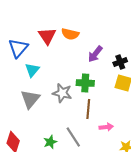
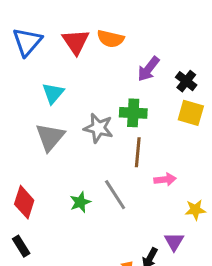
blue triangle: (18, 48) -> (27, 42), moved
black cross: (120, 62) -> (186, 81), turned -32

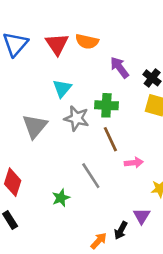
purple arrow: (148, 69) -> (119, 68), turned 105
cyan triangle: (53, 93) -> (62, 88), moved
brown line: (138, 152) -> (110, 139), turned -30
green star: (80, 202) -> (61, 198), moved

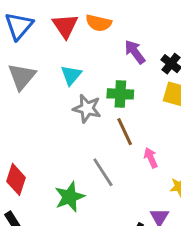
gray triangle: (35, 126) -> (22, 77), moved
pink arrow: (134, 163) -> (151, 158), turned -108
green star: (61, 198) -> (70, 197), size x1.5

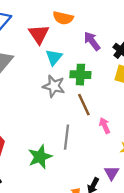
red triangle: (65, 26) -> (39, 34), moved
cyan triangle: (71, 75) -> (54, 57), moved
gray line: (103, 172) -> (67, 137), turned 40

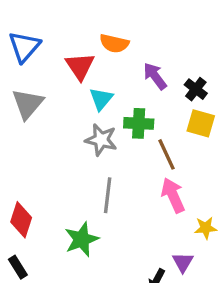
brown line: (84, 105) -> (166, 154), moved
pink arrow: (105, 125) -> (173, 195), size x1.5
gray line: (67, 137) -> (108, 195), moved

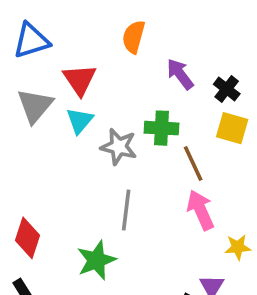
orange semicircle: (114, 43) -> (134, 37), turned 92
blue triangle: (24, 47) -> (31, 41), turned 32
red triangle: (80, 66) -> (80, 80), moved
cyan triangle: (101, 99) -> (80, 121), moved

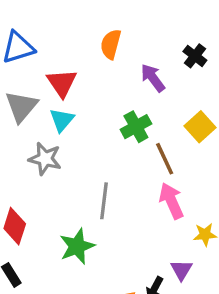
black cross: (227, 89) -> (195, 56), moved
green cross: (161, 128) -> (136, 127), turned -32
yellow square: (232, 128) -> (200, 127), turned 32
gray star: (119, 147) -> (45, 159), moved

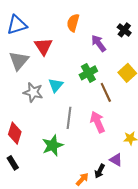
cyan triangle: (62, 120) -> (56, 85), moved
pink arrow: (171, 201) -> (98, 122), moved
purple triangle: (181, 270) -> (116, 160), turned -32

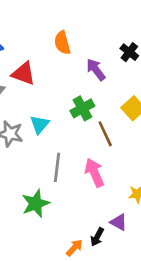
orange semicircle: (73, 23) -> (62, 43), turned -30
red triangle: (43, 46) -> (23, 74), turned -36

